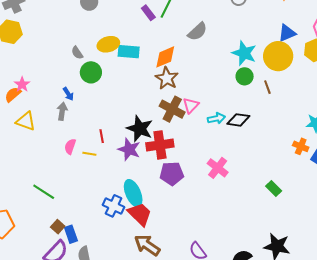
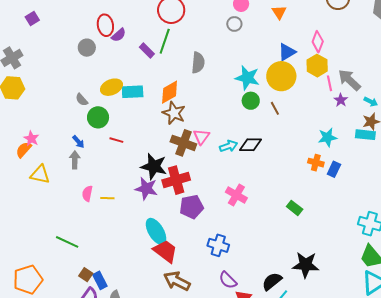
gray semicircle: (197, 32) -> (198, 63), turned -35
red line: (102, 136) -> (116, 140), moved, turned -56
blue cross: (114, 206) -> (218, 245), moved

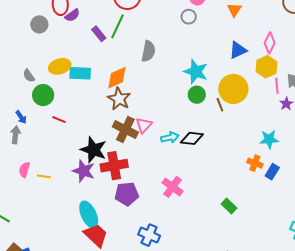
yellow circle: (281, 76) -> (233, 89), moved

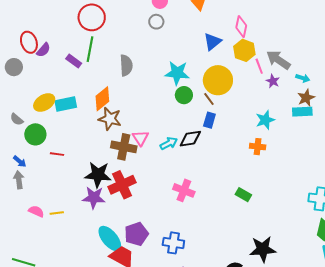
pink semicircle: (24, 170) -> (36, 211), turned 112
blue rectangle: (272, 172) -> (209, 120), moved
purple pentagon: (127, 194) -> (136, 234), moved

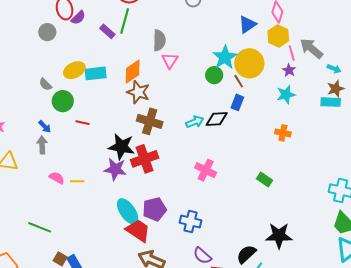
cyan star: (177, 73) -> (225, 57), moved, turned 30
purple star: (273, 81) -> (289, 70), moved
cyan star: (265, 120) -> (286, 95), moved
pink triangle: (140, 138) -> (170, 61), moved

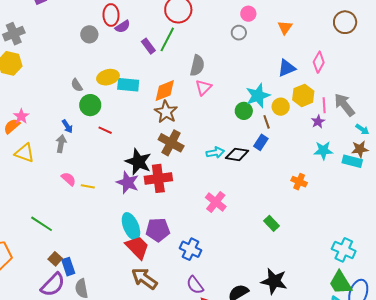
yellow hexagon: (278, 36) -> (303, 95), moved
yellow circle: (249, 63) -> (281, 107), size x0.6
cyan star: (286, 95) -> (323, 150), moved

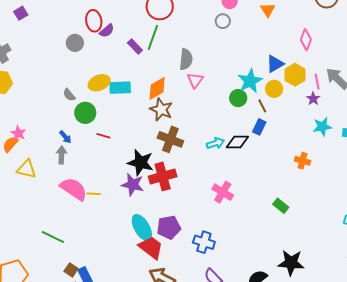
blue triangle: (287, 68) -> (275, 64), moved
pink semicircle: (69, 179) -> (74, 189), size x1.8

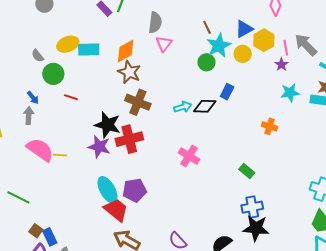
brown line: (262, 106) -> (207, 27), moved
blue cross: (204, 242) -> (252, 207), moved, turned -30

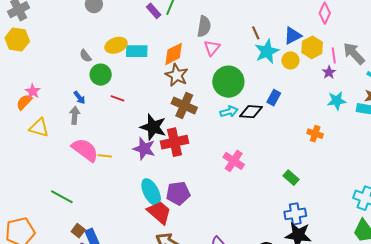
green circle: (206, 62) -> (228, 82), moved, size x1.8

